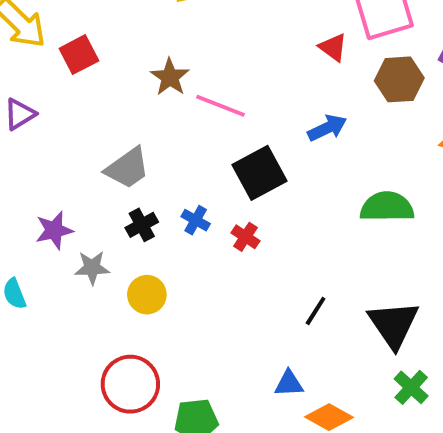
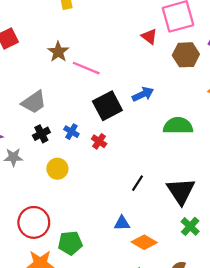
blue arrow: (327, 128) -> (143, 94), moved
yellow circle: (147, 295) -> (57, 169), moved

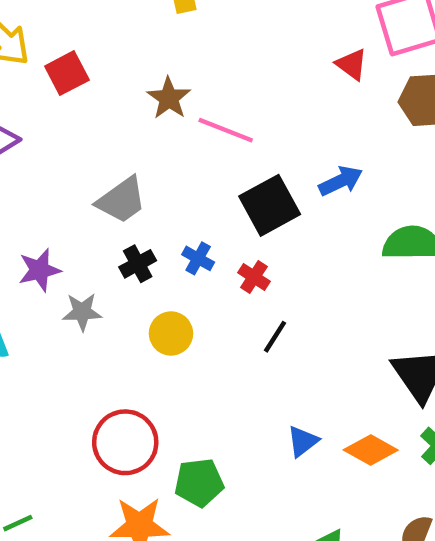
black line: (138, 183) -> (275, 337), moved
blue triangle: (122, 223) -> (303, 441), turned -35
orange diamond: (144, 242) -> (371, 450), moved

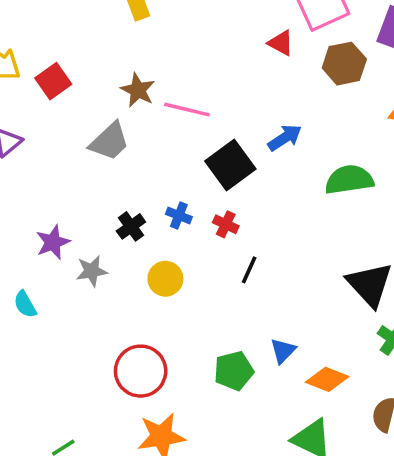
gray trapezoid: (121, 200) -> (110, 141), moved
orange diamond: (371, 450) -> (327, 379), moved
green pentagon: (199, 483) -> (234, 371), moved

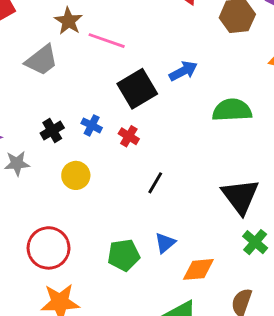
black line: (249, 270) -> (155, 183), moved
orange diamond: (327, 379) -> (198, 269), turned -32

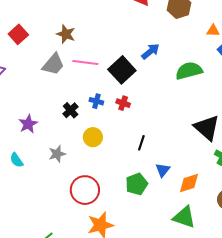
pink line: (107, 41) -> (85, 62), moved
gray star: (17, 163) -> (57, 154), moved
black line: (155, 183) -> (141, 143), moved

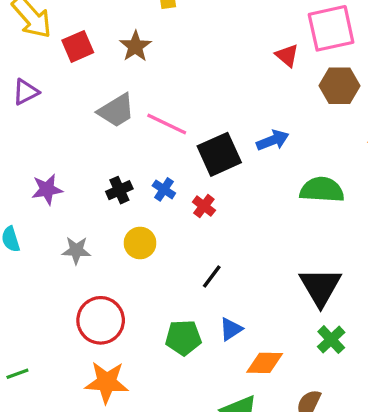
brown star: (66, 34) -> (135, 46), moved

